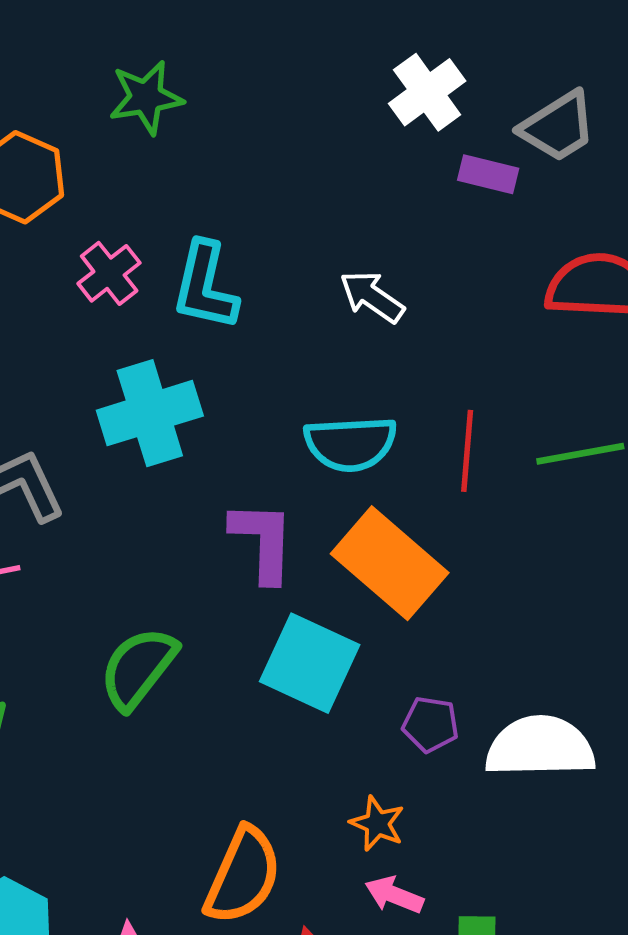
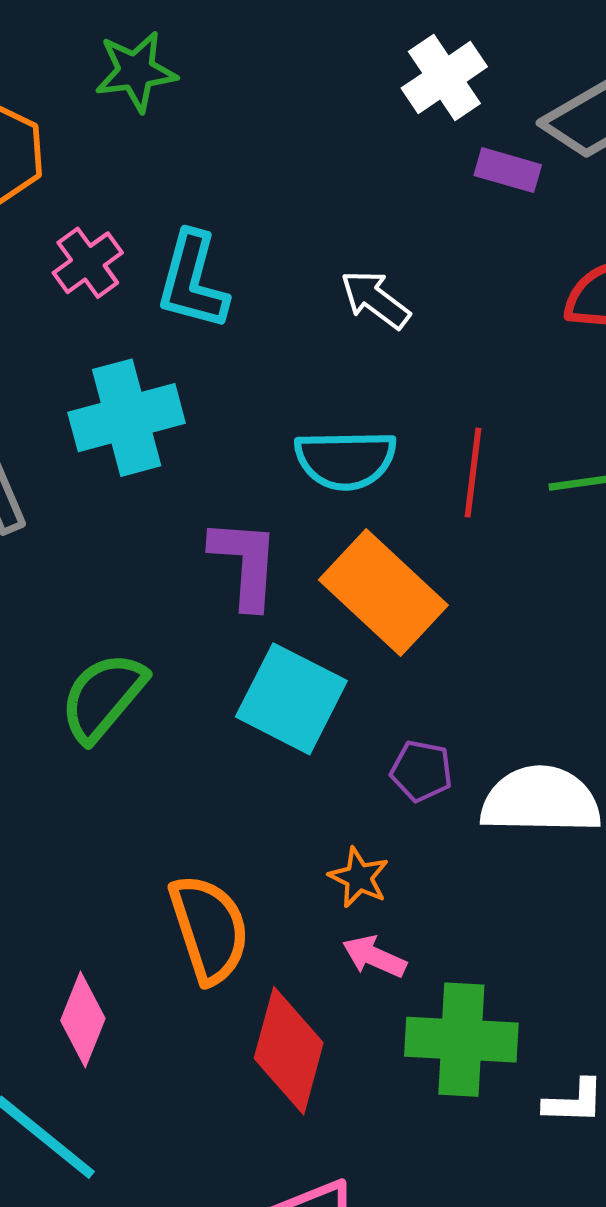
orange semicircle: (243, 876) -> (209, 929), turned -44

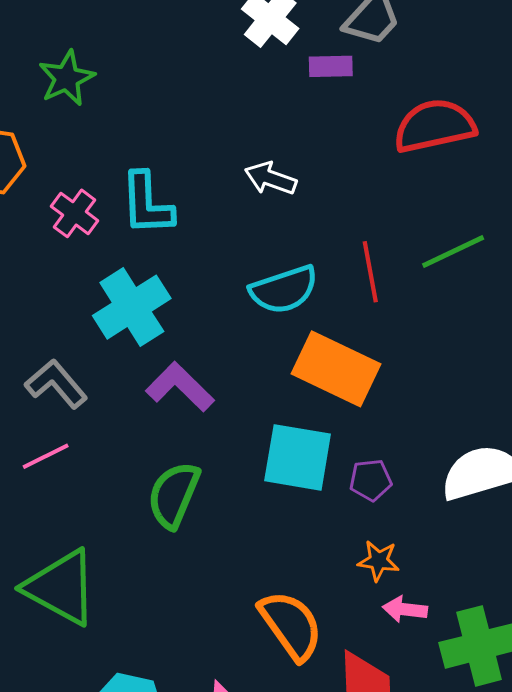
purple L-shape: (245, 563) -> (180, 387), moved, turned -32
purple pentagon: (421, 771) -> (371, 480), moved

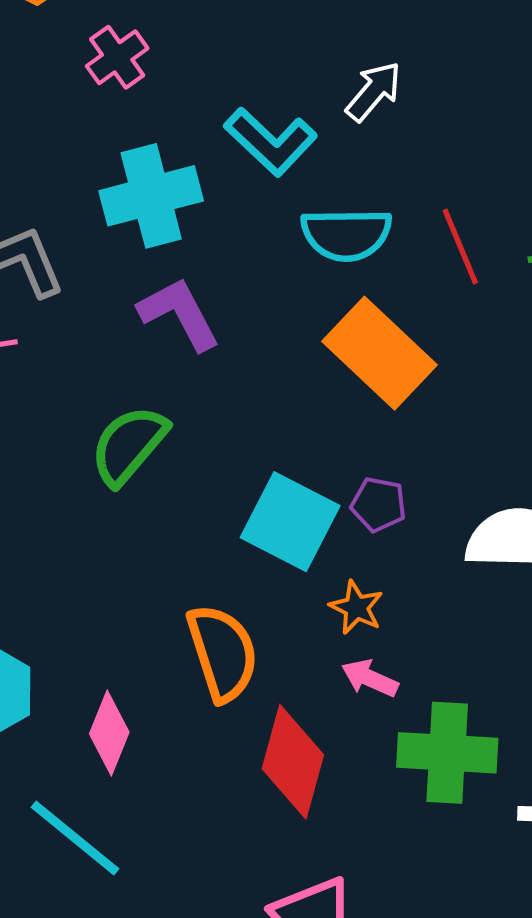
white arrow: (270, 178) -> (374, 91), turned 93
cyan L-shape: (147, 204) -> (271, 142), moved, turned -62
red line: (370, 272) -> (460, 246), turned -30
cyan square: (298, 457) -> (290, 522), moved

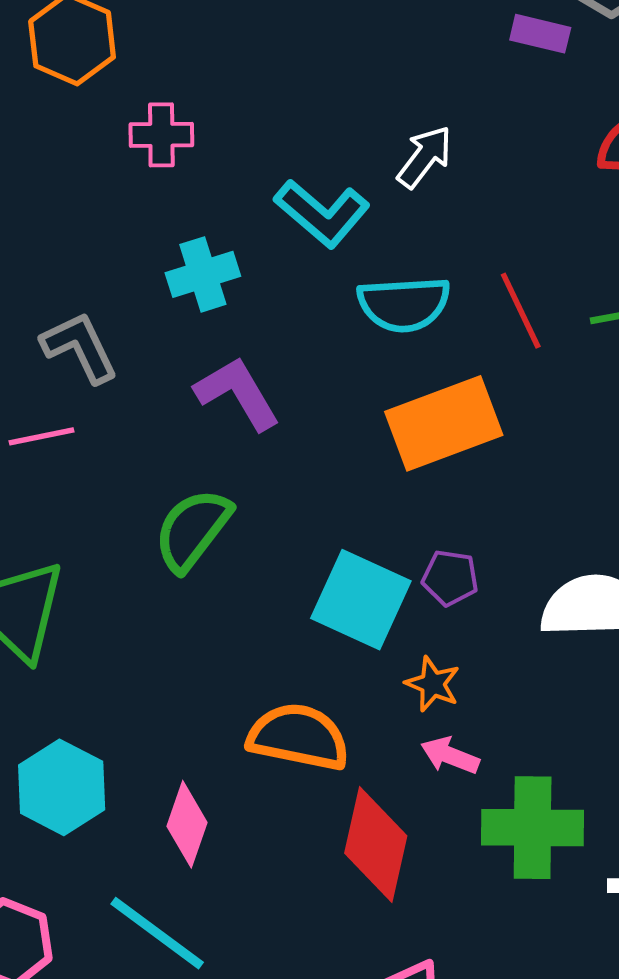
pink cross: (117, 57) -> (161, 135), turned 38
cyan cross: (151, 196) -> (203, 274), size x0.7
orange rectangle: (380, 353) -> (444, 423), turned -61
orange semicircle: (222, 653) -> (298, 737), turned -58

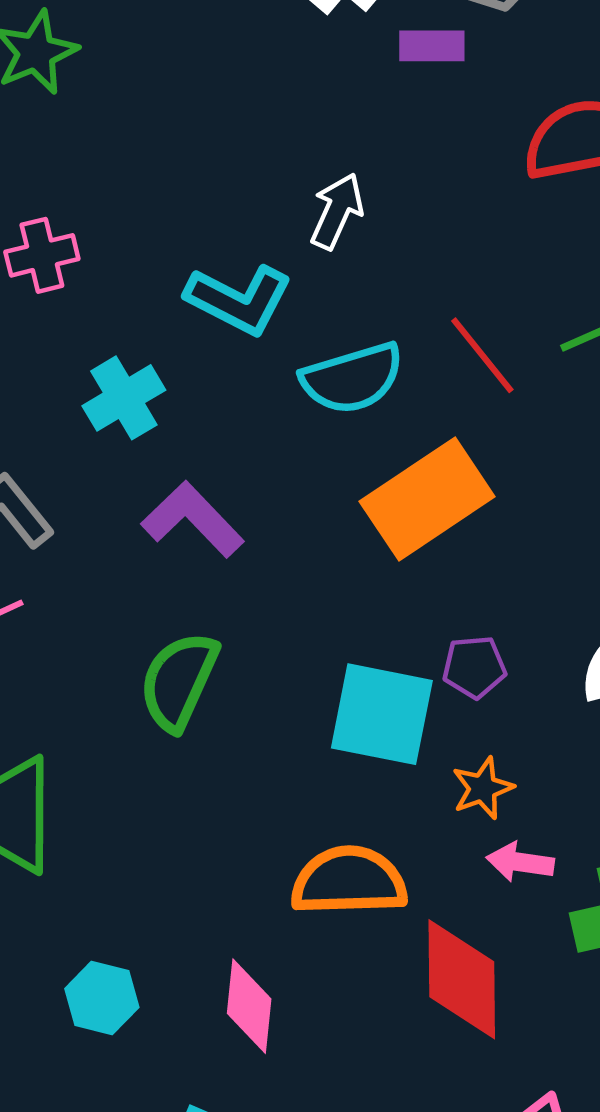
orange star: (433, 684) -> (483, 788), turned -30
cyan hexagon: (62, 787) -> (102, 998), size x0.7

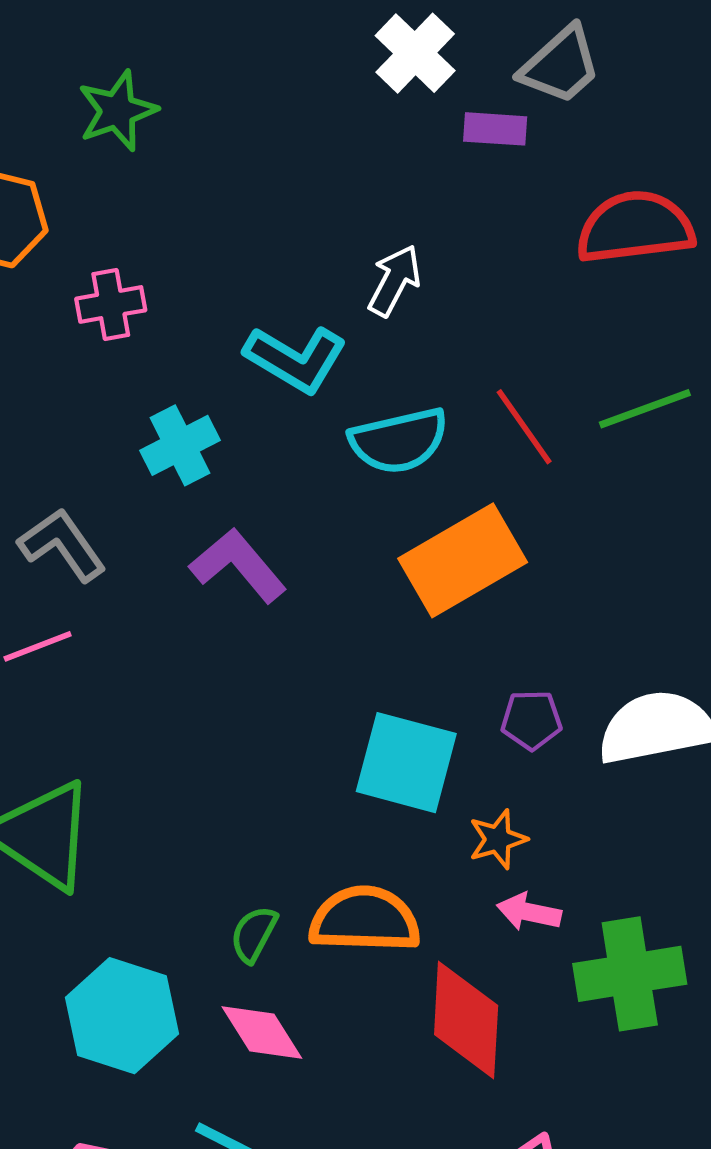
purple pentagon: (474, 667) -> (531, 720), moved
green semicircle: (179, 681) -> (254, 934), moved, size x0.6
cyan hexagon: (102, 998) -> (122, 1016), size x1.6
pink diamond: (249, 1006) -> (262, 1032), turned -42

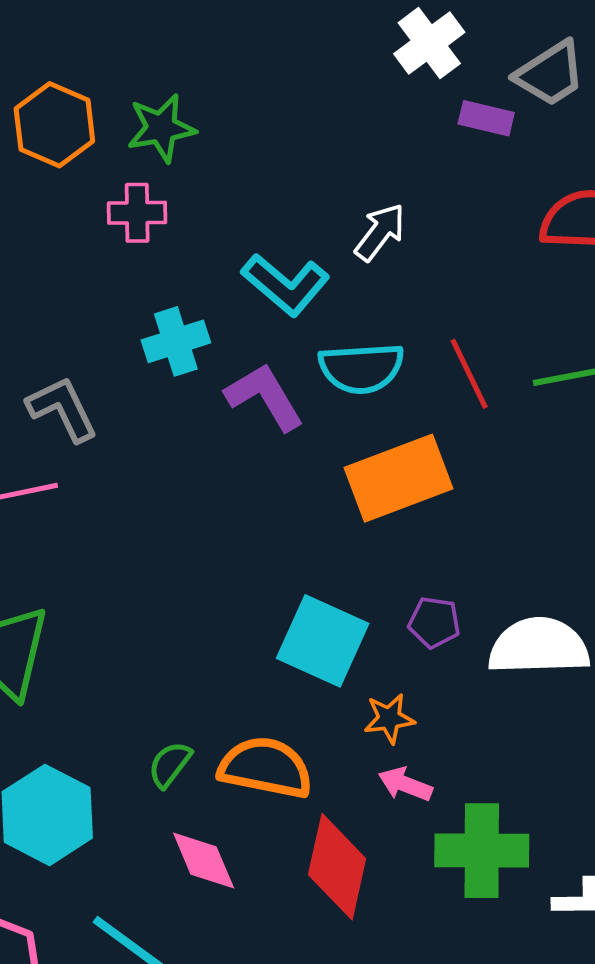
green star: (117, 111) -> (161, 128), moved
purple L-shape: (238, 565) -> (265, 397), moved
pink diamond: (262, 1032) -> (204, 860), moved

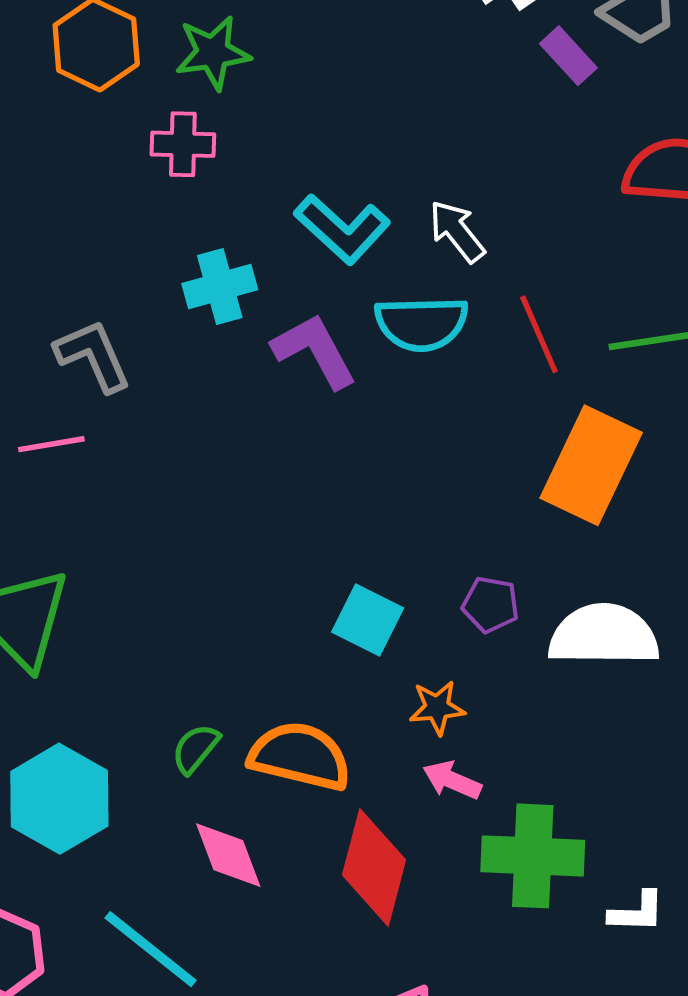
purple rectangle: (486, 118) -> (568, 56), turned 32
white arrow: (380, 232) -> (457, 231), moved, turned -78
orange rectangle: (398, 478) -> (591, 465), moved, turned -46
cyan square: (323, 641) -> (368, 620), size x0.7

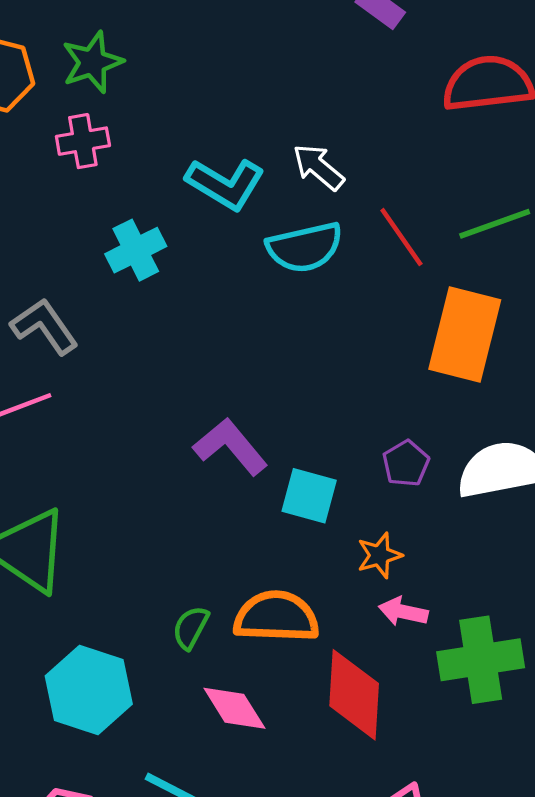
purple L-shape: (314, 351) -> (230, 447), moved
purple pentagon: (490, 605) -> (406, 463), turned -30

